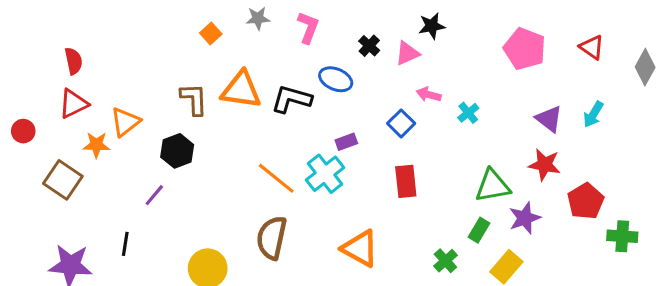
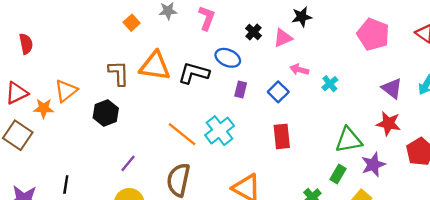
red triangle: (73, 104) -> (17, 93), moved
purple rectangle: (346, 142) -> (241, 90), moved, turned -56
purple line: (154, 195) -> (128, 163), moved

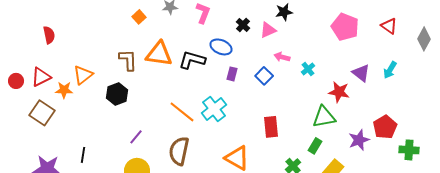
red star: (388, 124) -> (339, 92), moved
red rectangle: (282, 136) -> (271, 127), moved
purple star: (373, 165) -> (359, 140), moved

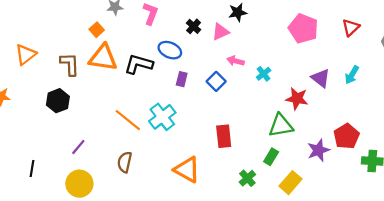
orange square: (139, 17) -> (97, 30), moved
red triangle: (389, 26) -> (351, 27), turned 42
orange triangle: (83, 75) -> (26, 54), moved
brown semicircle: (179, 151) -> (125, 162), size x0.7
black line: (83, 155) -> (32, 169), moved

